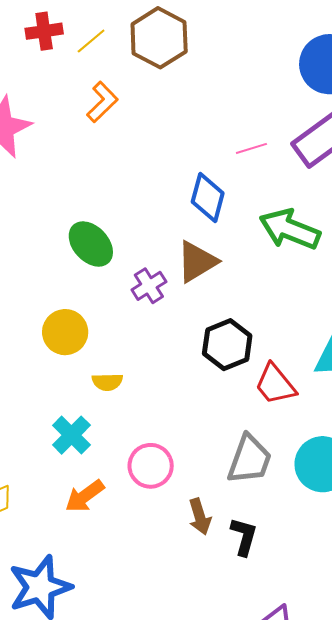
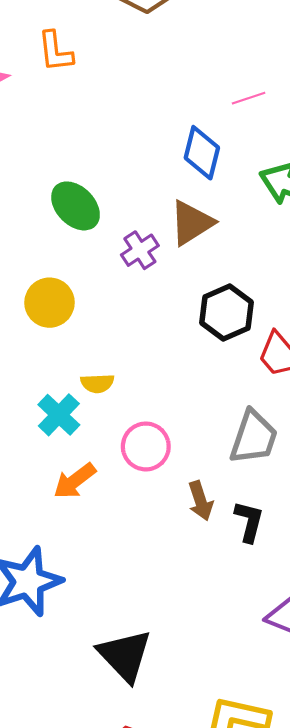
orange L-shape: (102, 102) -> (55, 51), moved, turned 129
yellow semicircle: (107, 382) -> (97, 383), moved

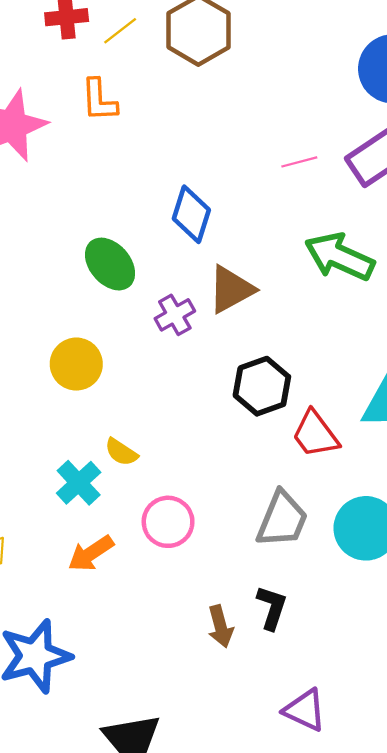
blue diamond: (202, 153) -> (191, 214), moved
yellow semicircle: (97, 383) -> (121, 452), turned 32
brown arrow: (201, 501) -> (220, 626), moved

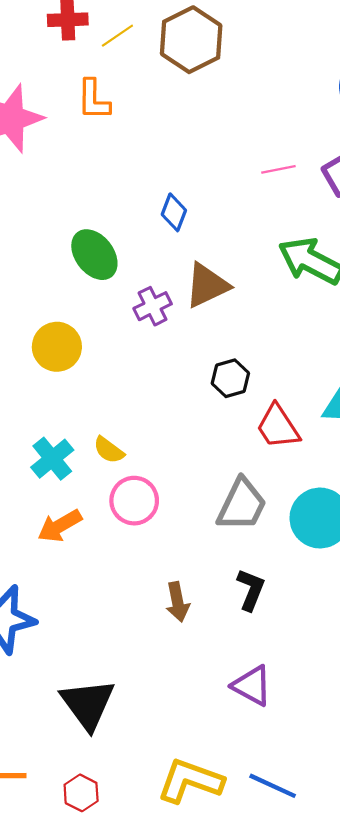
blue diamond: (191, 214) -> (174, 212), size x0.7
black hexagon: (262, 386) -> (230, 378), size x0.7
yellow semicircle: (121, 452) -> (109, 450), moved
black L-shape: (272, 608) -> (251, 590), moved

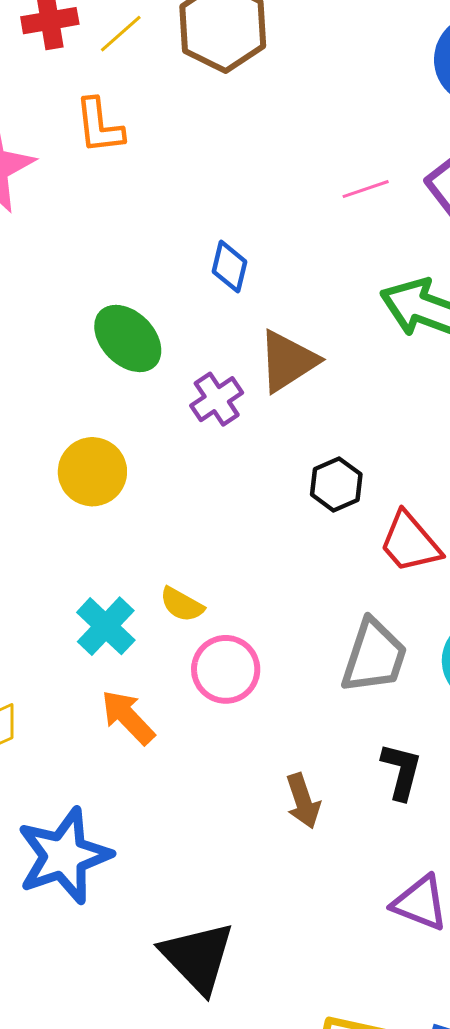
orange arrow: (60, 526) -> (128, 717), turned 84

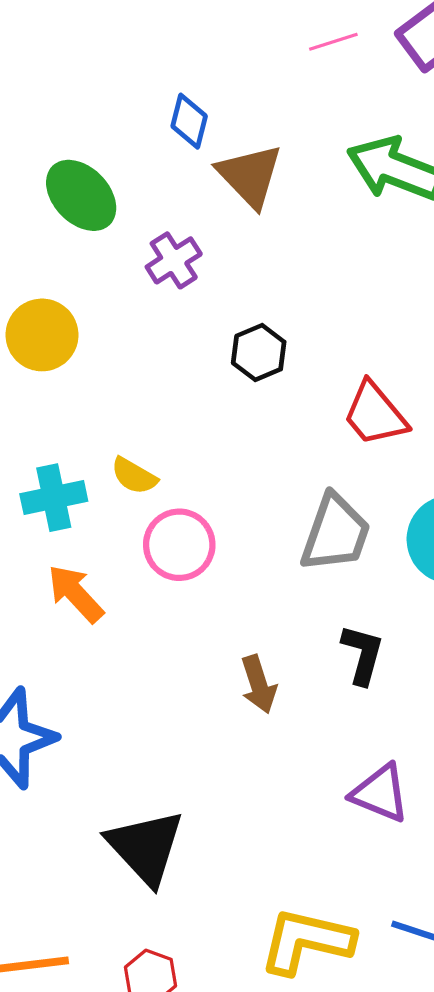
brown triangle: (288, 361) -> (250, 176), moved, turned -42
black hexagon: (336, 484) -> (259, 352), moved
cyan cross: (106, 626) -> (54, 498), turned 34

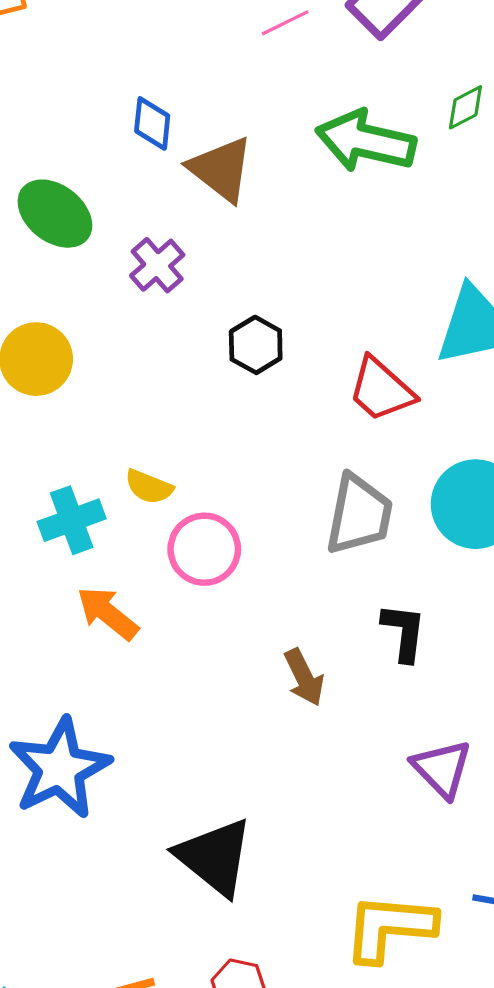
purple triangle: (380, 793) -> (442, 769), turned 32

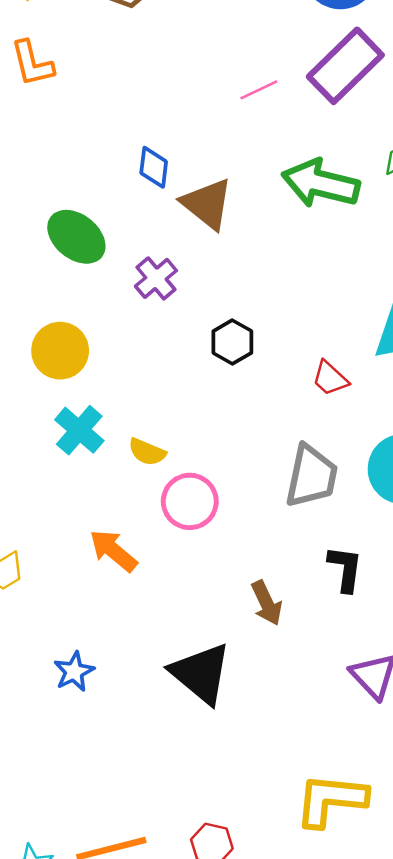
red trapezoid: (381, 390) -> (330, 378), size x0.7
cyan cross: (72, 520) -> (79, 430), moved, turned -30
blue star: (60, 768) -> (74, 672), size x0.5
black triangle: (215, 857) -> (201, 673), moved

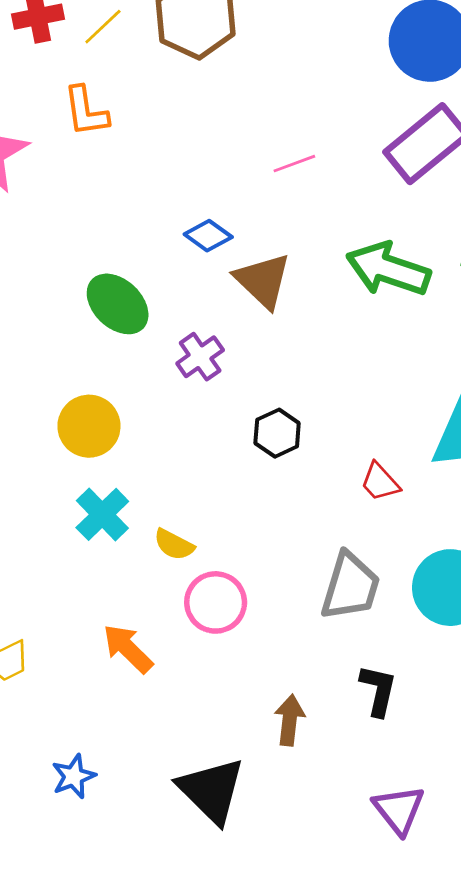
pink line: (259, 90) -> (294, 164), moved
blue diamond: (154, 167) -> (208, 236), turned -66
brown arrow: (267, 603) -> (290, 720), turned -153

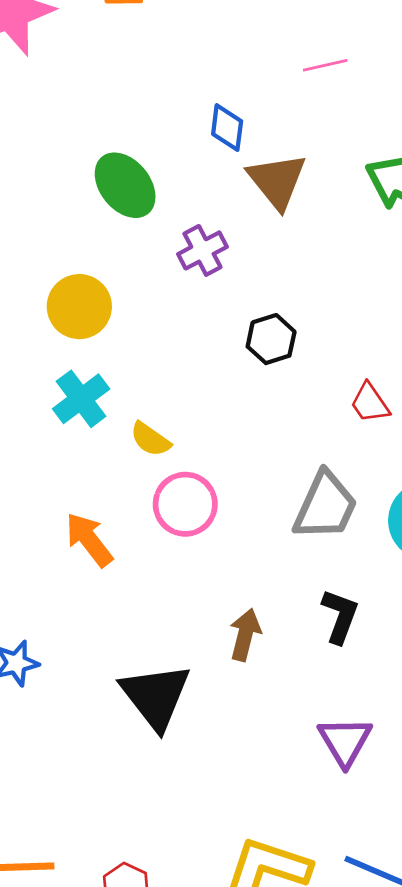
blue diamond: (208, 236) -> (227, 128), turned 54

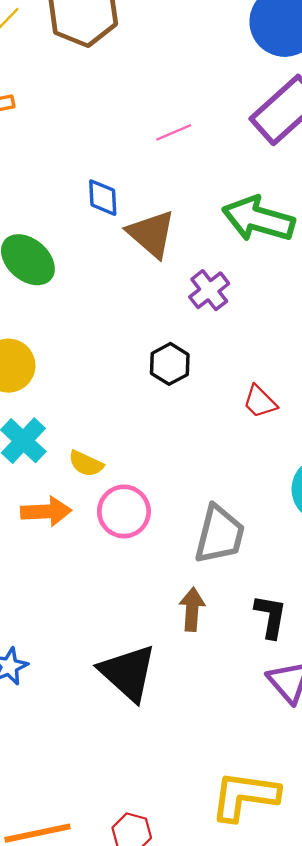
purple cross: (202, 250) -> (209, 290), moved
gray trapezoid: (325, 506) -> (220, 534), moved
orange arrow: (89, 540) -> (46, 511), moved, turned 135
black L-shape: (340, 616) -> (271, 616), moved

